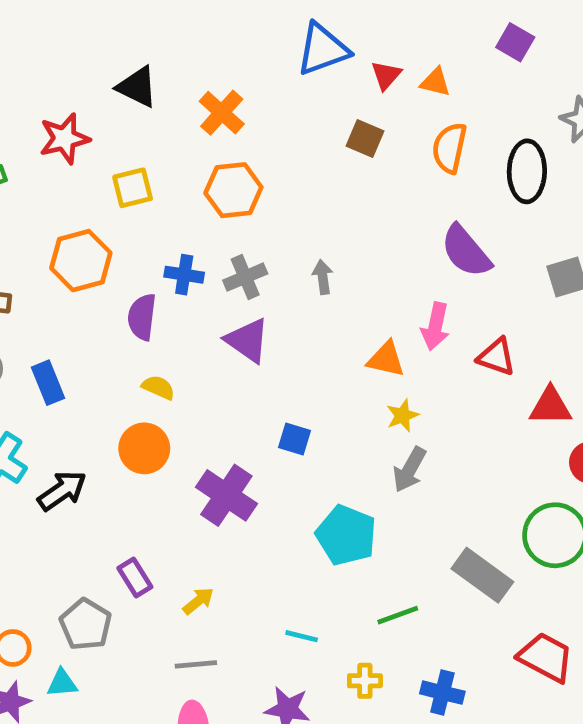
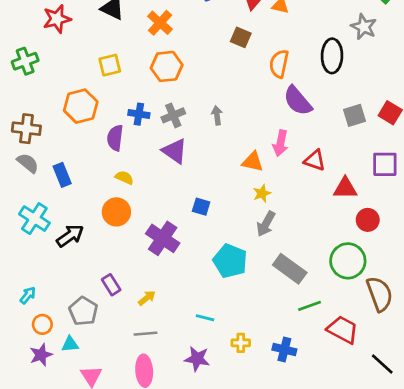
red star: (64, 139) -> (57, 19), moved
orange semicircle: (449, 148) -> (279, 64), moved
gray rectangle: (482, 575) -> (290, 269), moved
green line: (398, 615) -> (310, 306), moved

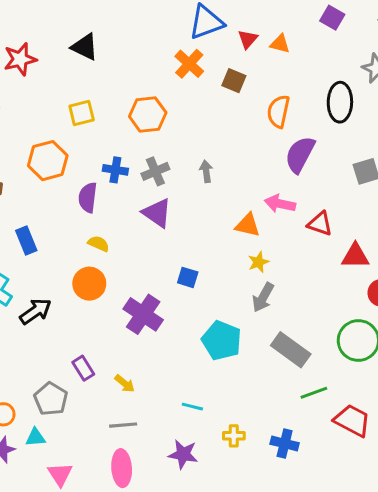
orange cross: (160, 23) -> (189, 64), moved
purple semicircle: (298, 101) -> (300, 154), turned 68
pink arrow: (280, 143) -> (280, 204), turned 90
yellow arrow: (147, 298) -> (125, 384), turned 78

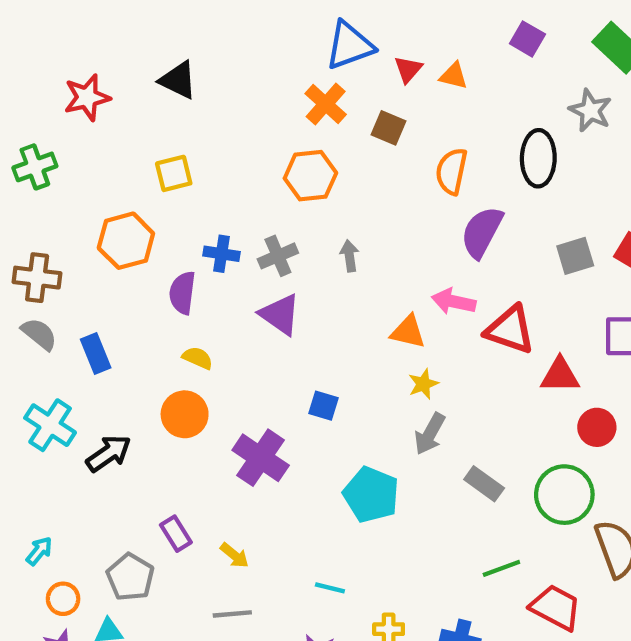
orange hexagon: (148, 114) -> (310, 176), moved
red triangle: (320, 224) -> (510, 330), size x1.4
gray rectangle: (291, 350) -> (484, 484), moved, size x0.7

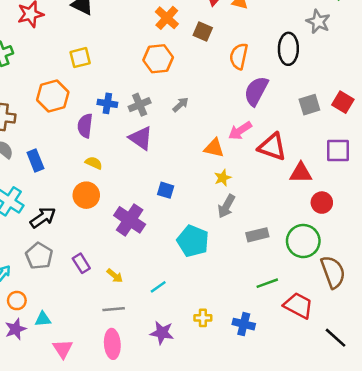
gray arrow: (350, 256) -> (180, 105), turned 56
pink arrow: (454, 301) -> (240, 131), turned -45
gray rectangle: (484, 484) -> (257, 235), turned -50
gray pentagon: (130, 577) -> (39, 256), moved
cyan line: (330, 588) -> (158, 287), moved, turned -49

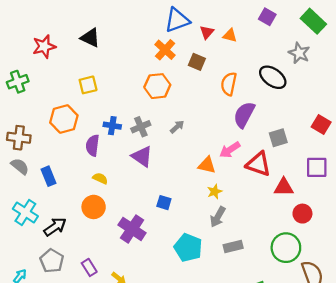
black ellipse: (288, 49) -> (273, 77), turned -56
gray square: (309, 105) -> (278, 138), moved
gray rectangle: (257, 235) -> (233, 247), moved

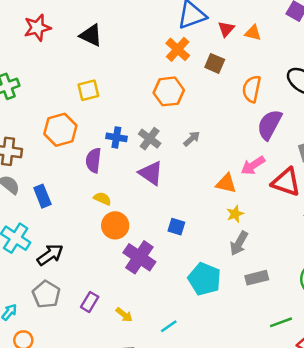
red star: (44, 46) -> (37, 28), moved
gray cross: (141, 127) -> (150, 139), turned -30
orange circle: (94, 207) -> (115, 225), moved
purple rectangle: (89, 267) -> (90, 302), turned 63

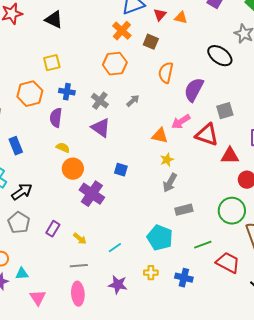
orange semicircle: (252, 89) -> (166, 73), moved
blue cross: (116, 137) -> (67, 92), moved
cyan pentagon: (204, 279) -> (160, 238), moved

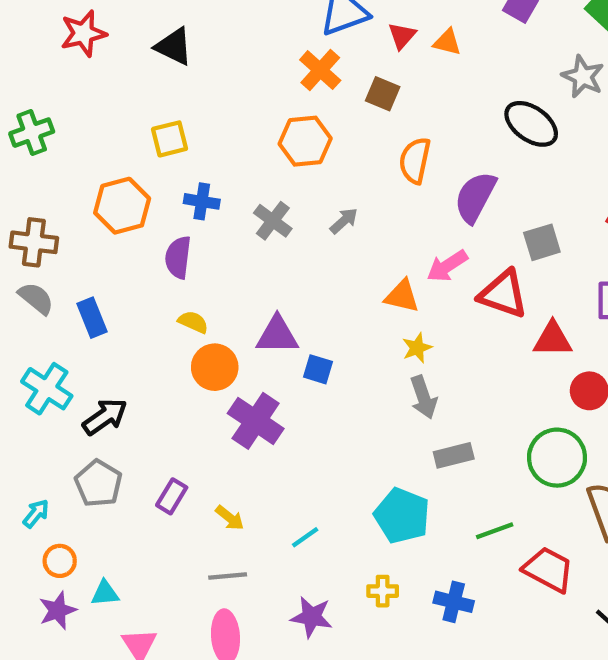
purple triangle: (101, 128) -> (277, 335), moved, turned -35
gray arrow: (170, 183) -> (424, 397), turned -48

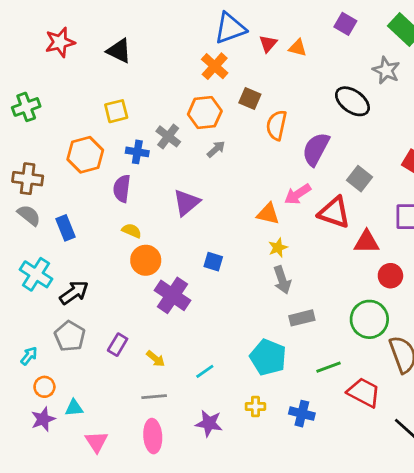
brown square: (383, 94) -> (250, 99), moved
gray cross: (273, 221) -> (168, 136), moved
gray arrow: (344, 221) -> (216, 149), moved
gray square: (542, 242) -> (359, 179), turned -35
purple triangle: (277, 335) -> (187, 203), moved, turned -40

